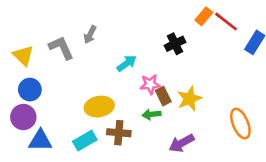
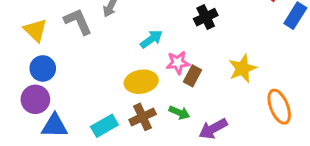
brown rectangle: (163, 96) -> (193, 76), turned 54
yellow star: (189, 99) -> (242, 68), moved
yellow ellipse: (99, 107) -> (141, 82), moved
green arrow: (151, 114) -> (179, 113), moved, turned -150
brown cross: (119, 133) -> (143, 117), turned -30

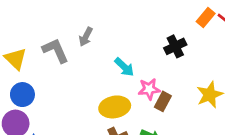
cyan arrow: (151, 39) -> (124, 67), turned 80

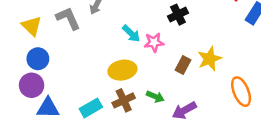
pink star: (149, 89) -> (154, 42), moved
brown rectangle: (163, 101) -> (183, 65), moved

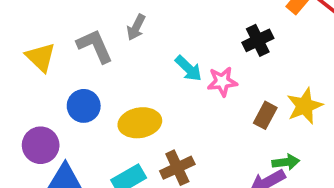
blue circle: (38, 59) -> (84, 106), moved
yellow ellipse: (122, 70) -> (140, 123), moved
green arrow: (155, 97) -> (286, 162), moved, turned -30

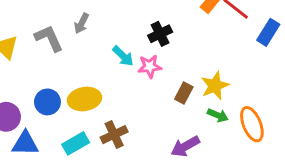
black cross: (258, 40) -> (160, 34), moved
blue circle: (84, 106) -> (47, 102), moved
green arrow: (286, 162) -> (218, 115), moved, turned 30

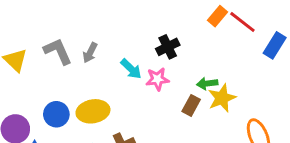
gray arrow: (82, 23) -> (90, 53), moved
green arrow: (218, 115) -> (207, 83), moved, turned 150

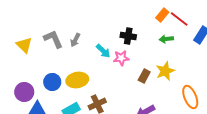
black cross: (168, 47) -> (128, 36), turned 35
green arrow: (207, 83) -> (166, 39), moved

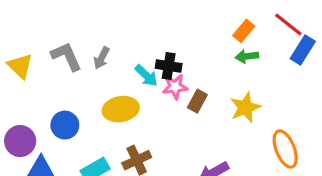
orange rectangle: (162, 15) -> (244, 31), moved
red line: (179, 19) -> (288, 24), moved
black cross: (128, 36) -> (169, 66), moved
brown rectangle: (144, 76) -> (197, 101), moved
yellow ellipse: (77, 80) -> (121, 109), moved

